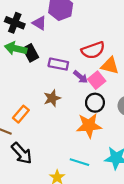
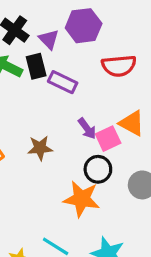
red semicircle: (93, 50) -> (119, 66), moved
black rectangle: (31, 53) -> (36, 66), moved
purple rectangle: (58, 64) -> (63, 82), moved

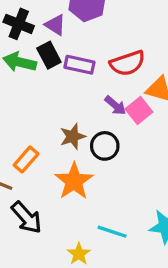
red semicircle: (119, 66) -> (127, 63), moved
black circle: (98, 169) -> (105, 146), moved
orange star: (82, 199) -> (74, 181), moved, turned -30

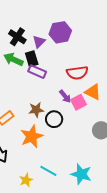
purple triangle: (55, 25) -> (39, 42), turned 32
purple rectangle: (79, 65) -> (37, 72), moved

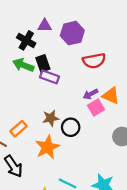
purple triangle: (39, 42) -> (45, 26), moved, turned 48
red semicircle: (77, 73) -> (94, 61), moved
purple arrow: (65, 96) -> (90, 94), moved, turned 104

